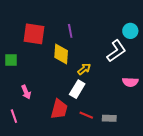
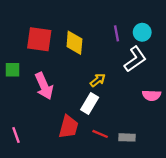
purple line: (70, 31) -> (116, 33), moved
cyan circle: (130, 31) -> (142, 32), moved
yellow diamond: (61, 54) -> (74, 43), moved
pink arrow: (26, 92) -> (44, 86), moved, size x1.6

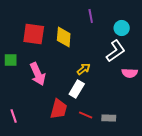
purple line: (116, 33) -> (91, 16), moved
pink semicircle: (152, 95) -> (130, 73), moved

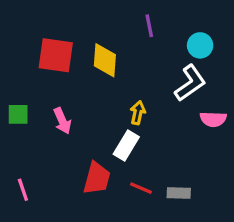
green square: (11, 60) -> (18, 114), moved
yellow arrow: (84, 69) -> (138, 113), turned -40
pink arrow: (38, 74) -> (62, 121), size x0.7

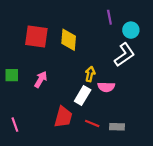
purple line: (149, 26) -> (109, 17), moved
pink semicircle: (213, 119) -> (106, 87), moved
pink arrow: (62, 121) -> (41, 79), turned -126

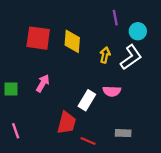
yellow arrow: (90, 74) -> (105, 55), moved
green square: (12, 75) -> (11, 89), moved
red line: (92, 123) -> (88, 141), moved

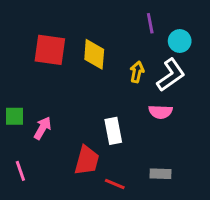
pink arrow: (43, 83) -> (43, 128), moved
pink semicircle: (112, 91) -> (161, 112), moved
white rectangle: (87, 100) -> (113, 131), turned -42

